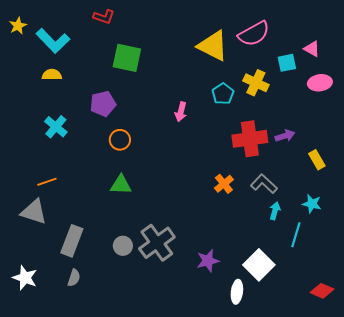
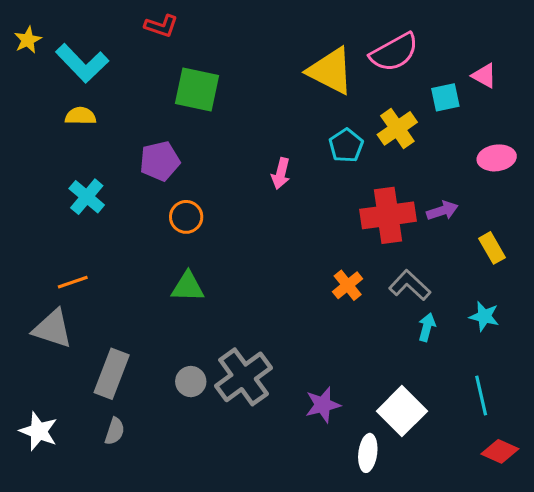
yellow cross: (256, 83) -> (397, 128), turned 30
pink ellipse: (320, 83) -> (497, 158), moved
cyan line: (296, 235) -> (481, 395), moved, turned -30

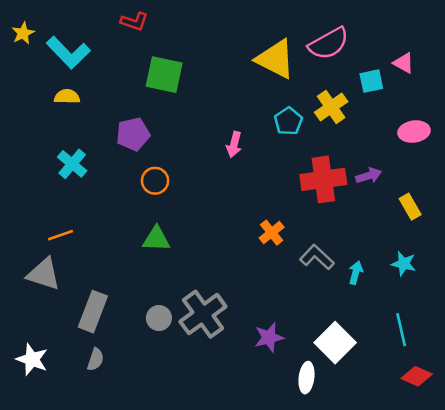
orange cross: (348, 285) -> (272, 233), moved
gray L-shape: (410, 285) -> (317, 257), moved

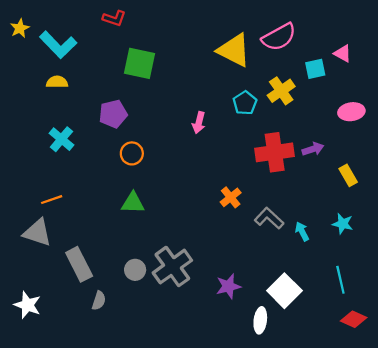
cyan arrow: (356, 273) -> (302, 231), turned -42
gray rectangle: (93, 312) -> (79, 264), turned -48
gray semicircle: (95, 359) -> (99, 301), moved

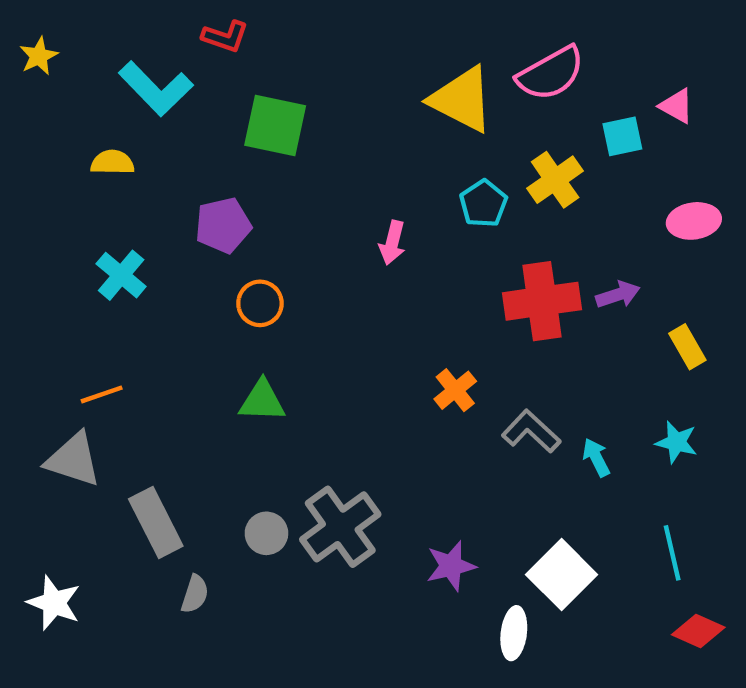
cyan L-shape: (58, 45) -> (156, 89), moved

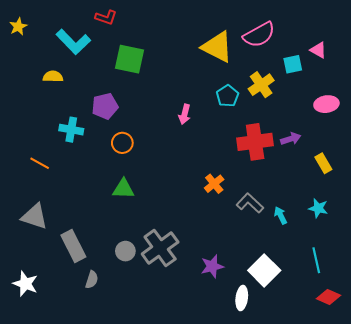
cyan cross: (121, 275) -> (71, 130), moved, turned -30
orange line: (102, 394) -> (40, 163), moved, turned 48

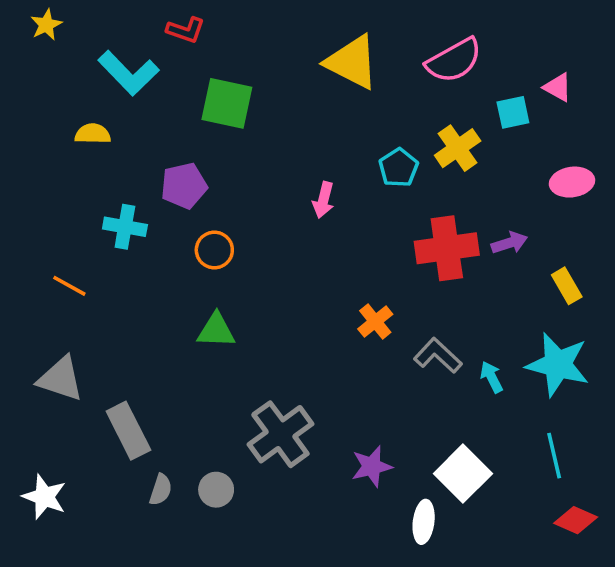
yellow star: (18, 27) -> (46, 25), moved
yellow triangle: (217, 47) -> (352, 62), moved
cyan star: (318, 208) -> (558, 364), size x1.8
gray circle: (125, 251) -> (216, 490), moved

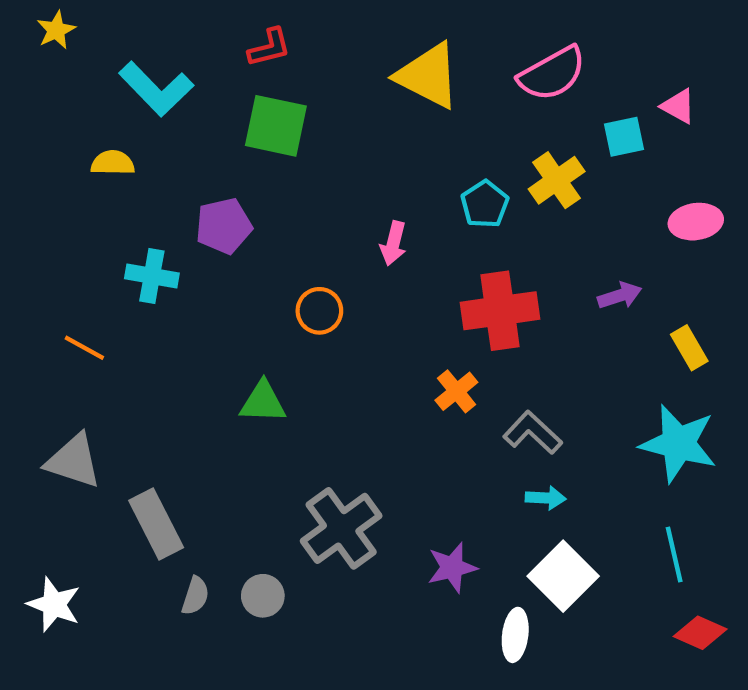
red L-shape: (186, 30) -> (269, 48), moved, turned -33
red cross: (447, 248) -> (500, 311), moved
orange circle: (214, 250) -> (319, 311), moved
cyan arrow: (492, 377) -> (546, 498), moved, turned 120

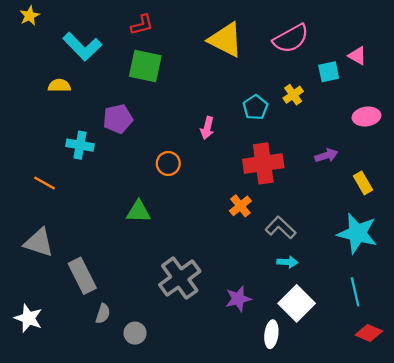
yellow cross: (557, 180) -> (293, 95), size x0.7
gray circle: (263, 596) -> (135, 333), moved

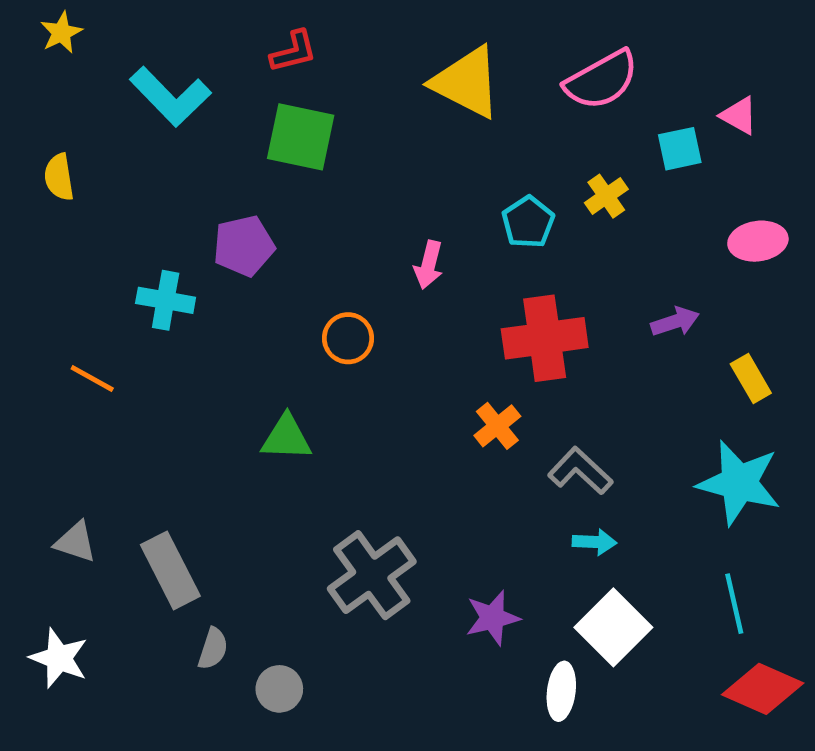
yellow semicircle: (59, 86) -> (59, 177), moved, turned -100
gray triangle: (39, 243) -> (76, 542), moved, size x0.7
red diamond: (369, 333) -> (763, 689), size x1.4

